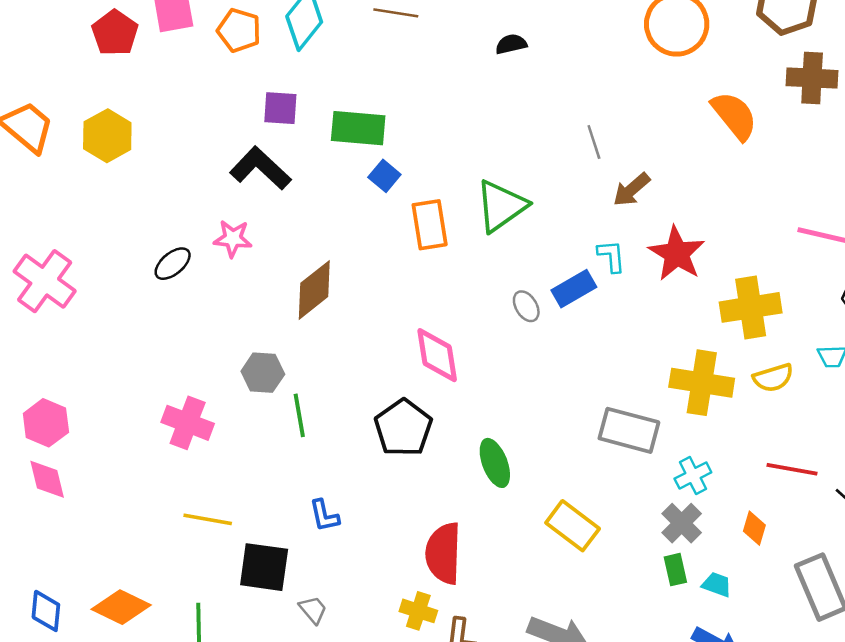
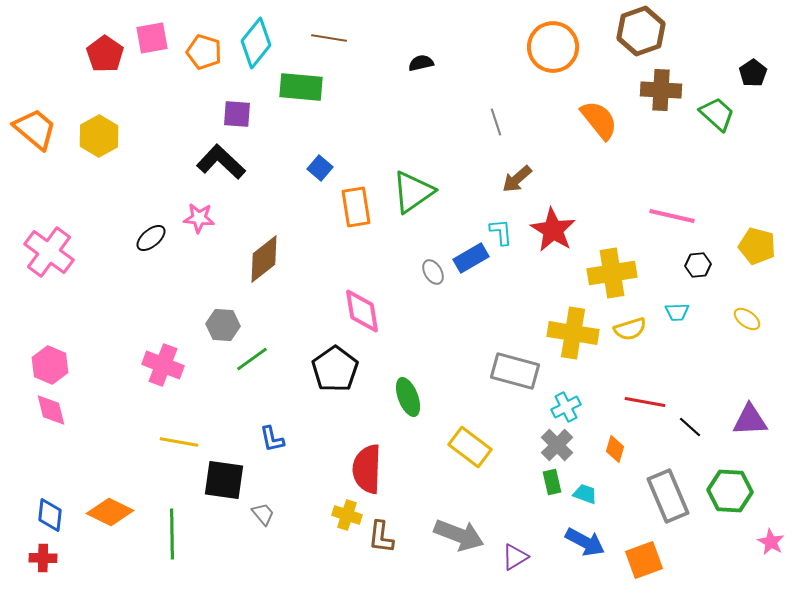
green rectangle: (358, 128) -> (301, 87), moved
gray line: (594, 142) -> (496, 122), moved
green line: (299, 415) -> (252, 359), turned 64

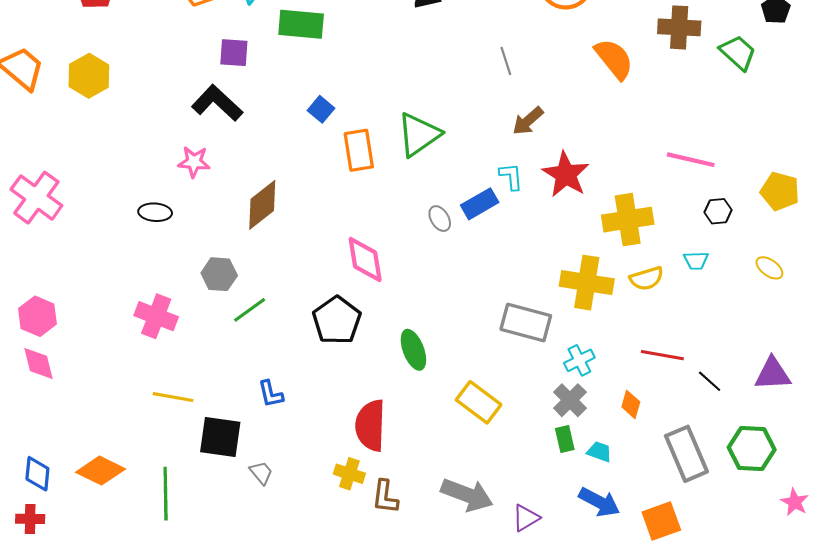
black ellipse: (151, 238) -> (155, 212), moved, turned 44

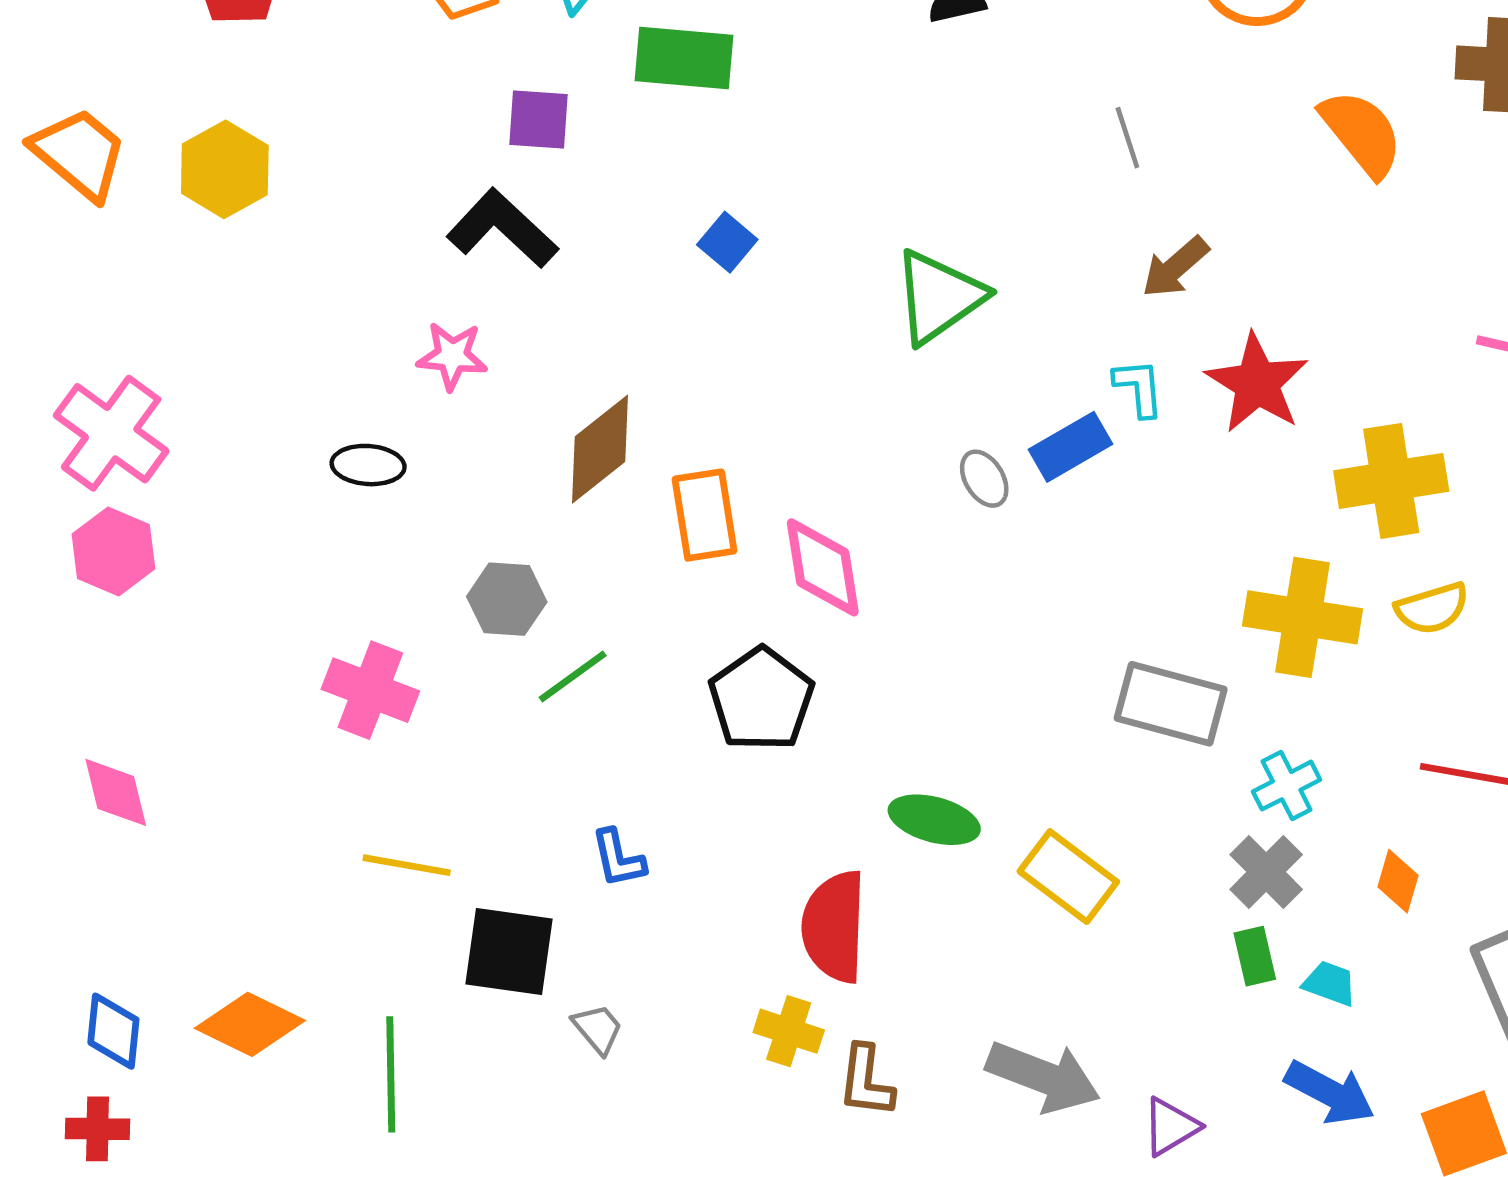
orange rectangle: (359, 150) -> (705, 515), moved
pink hexagon: (37, 316) -> (113, 551), moved
green ellipse: (413, 350) -> (934, 820), moved, turned -54

